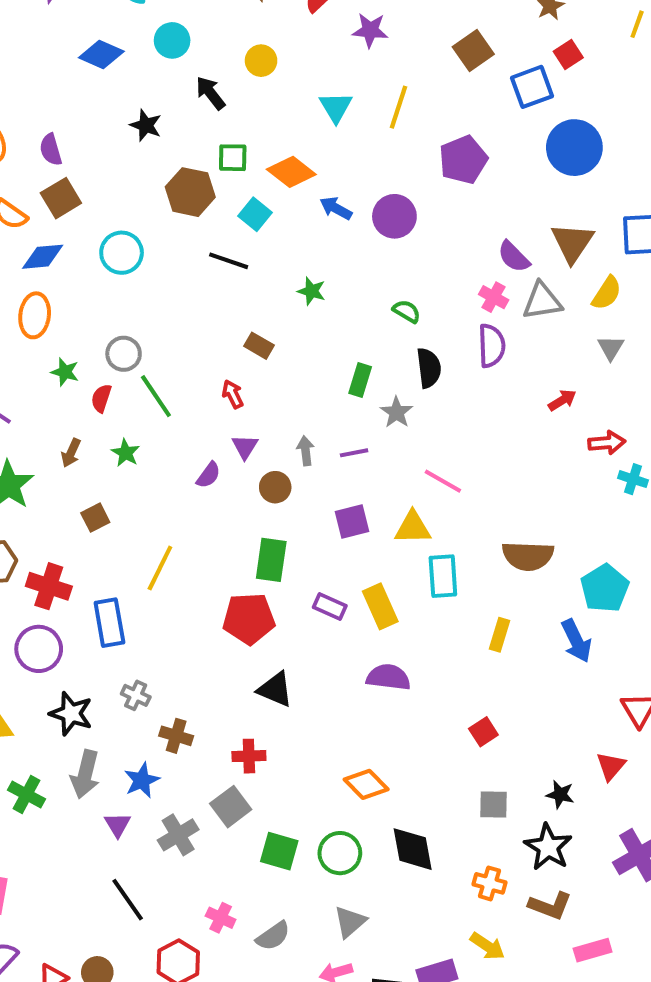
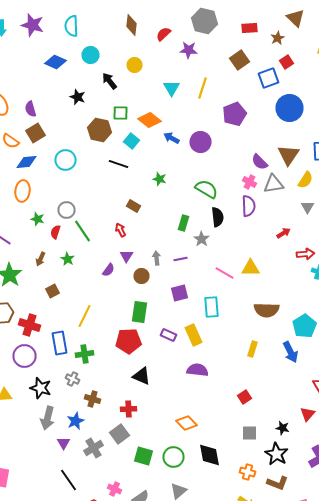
green semicircle: (407, 311) -> (206, 189), size x1.6
yellow triangle: (413, 528) -> (250, 268), moved
cyan rectangle: (443, 576) -> (212, 307), moved
green cross: (27, 794) -> (84, 354), moved, turned -36

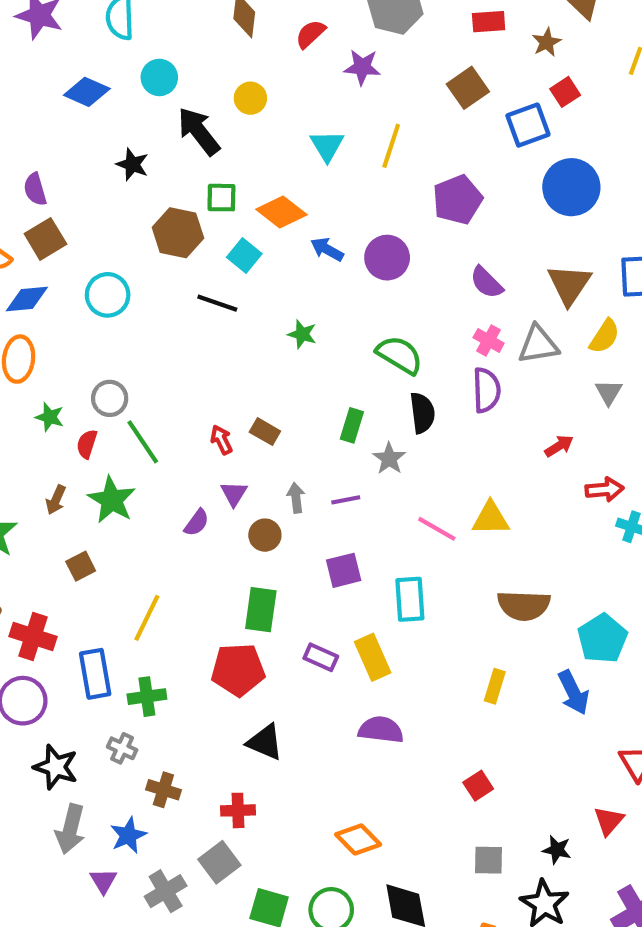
black arrow: (110, 81) -> (199, 131), size x1.4
purple semicircle: (260, 162) -> (486, 282), moved
brown rectangle: (134, 206) -> (265, 432), moved
green star: (68, 259) -> (112, 500), size x1.6

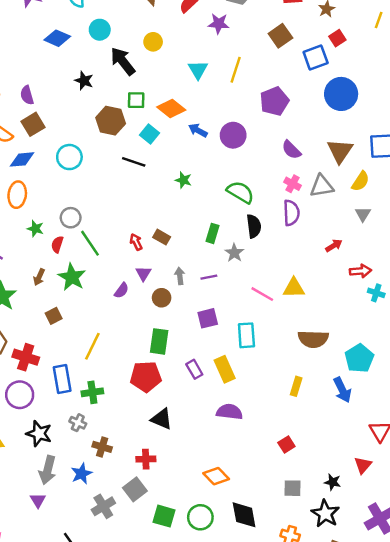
purple rectangle: (321, 657) -> (194, 369), turned 36
purple triangle: (103, 881) -> (38, 500), moved

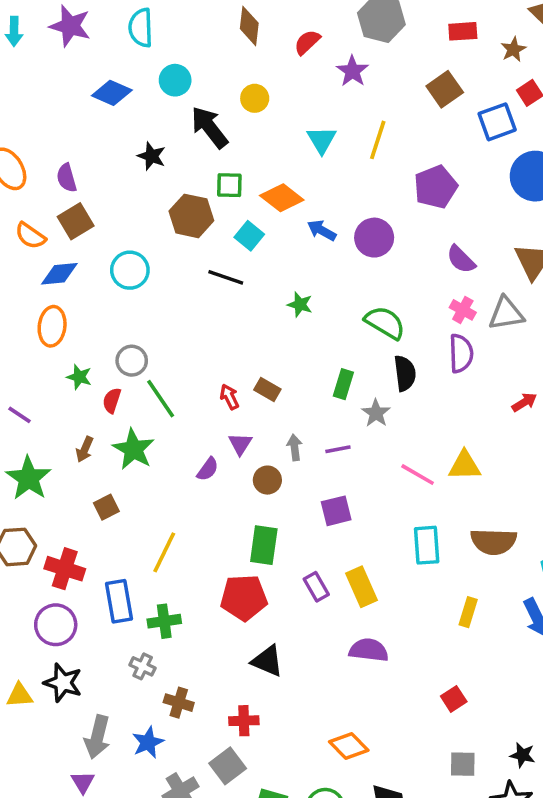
purple star: (219, 24) -> (352, 71), turned 30
cyan rectangle: (246, 335) -> (427, 545), moved
black star: (39, 434) -> (63, 683), moved

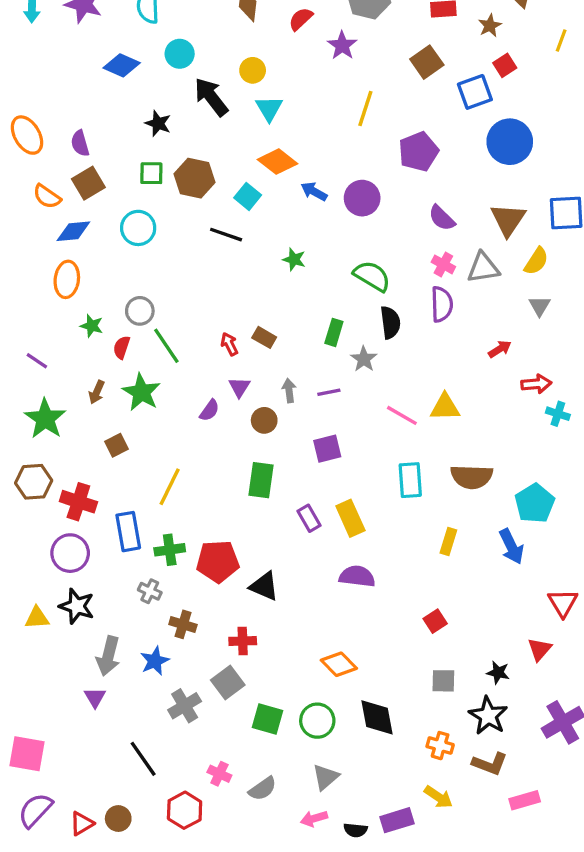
cyan triangle: (322, 140) -> (269, 109), moved
green square: (229, 185) -> (151, 173), moved
red pentagon: (244, 598) -> (218, 561), moved

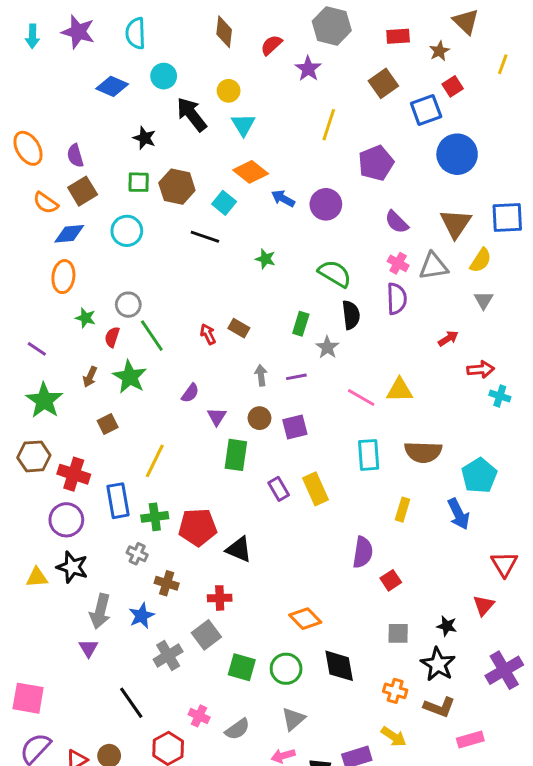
purple triangle: (239, 387) -> (217, 417), moved
brown circle: (264, 420) -> (259, 418), moved
purple semicircle: (357, 576) -> (363, 552), moved, turned 92

